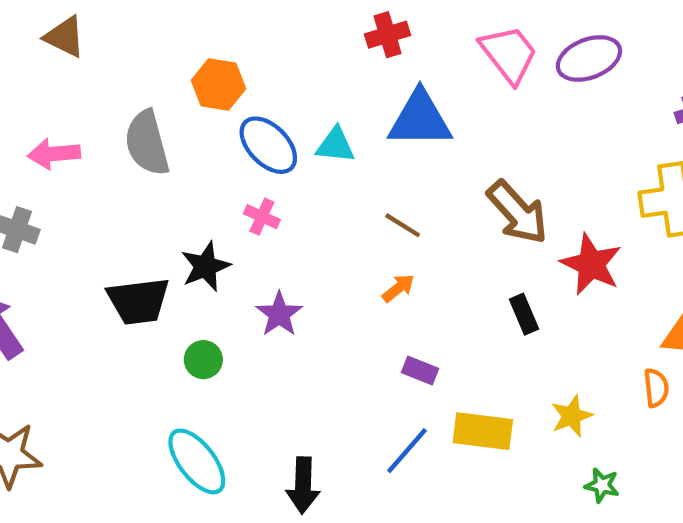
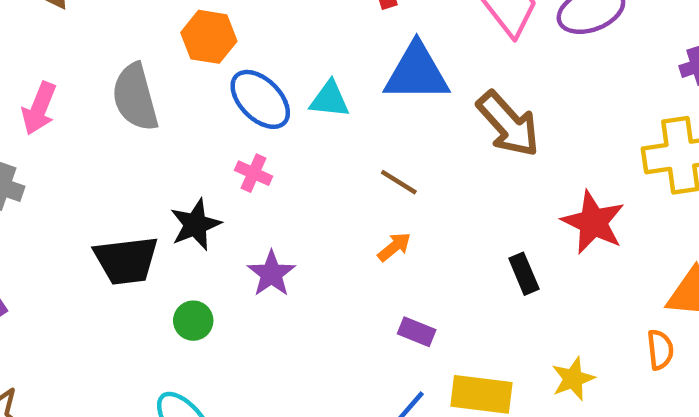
pink arrow: (54, 154) -> (39, 108), turned -63
brown arrow: (517, 212) -> (508, 124), moved

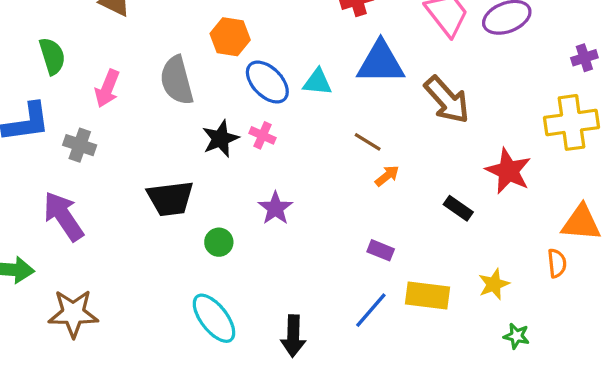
black star: (195, 225) -> (220, 139), moved
orange arrow: (394, 247) -> (387, 176), moved
black rectangle: (524, 274) -> (458, 208), turned -32

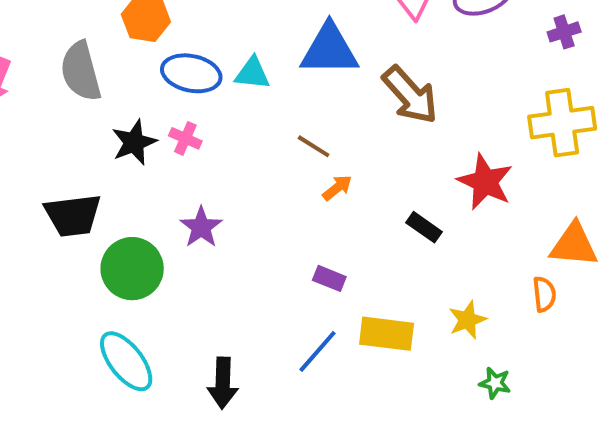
purple cross: (584, 58) -> (564, 32), moved
blue ellipse: (267, 82) -> (191, 73), turned -33
green circle: (219, 242) -> (132, 269), size x1.8

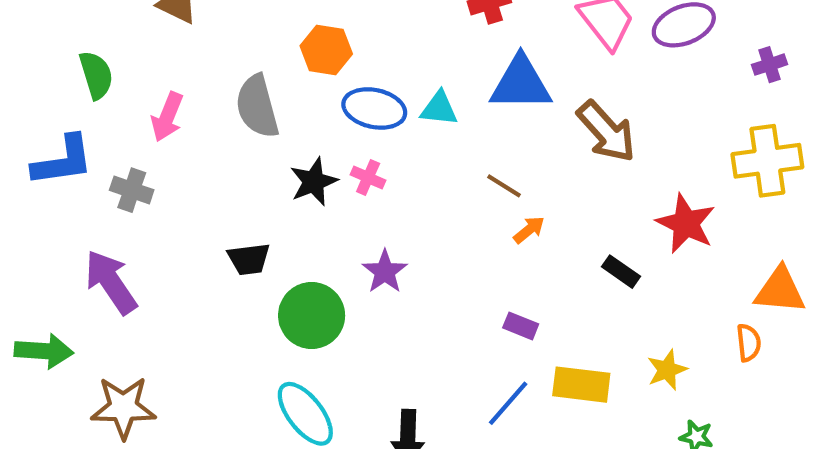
black trapezoid: (73, 215) -> (249, 259), size x0.7

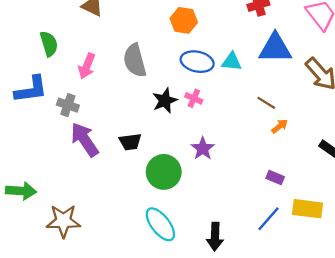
orange hexagon: (326, 50) -> (184, 20), moved
purple arrow: (111, 282) -> (85, 140), moved

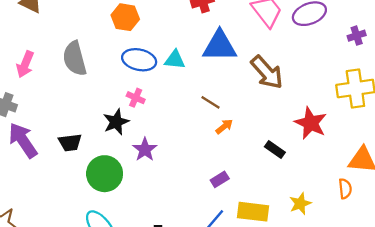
black star: (165, 101) -> (116, 122), moved
purple rectangle: (275, 178) -> (220, 179), turned -54

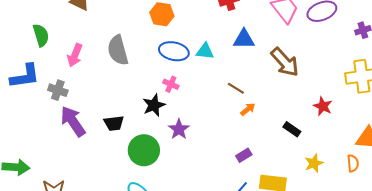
blue triangle: (220, 46) -> (244, 39), size x0.7
red star: (311, 123) -> (323, 106), size x0.7
yellow star: (300, 204) -> (314, 163), moved

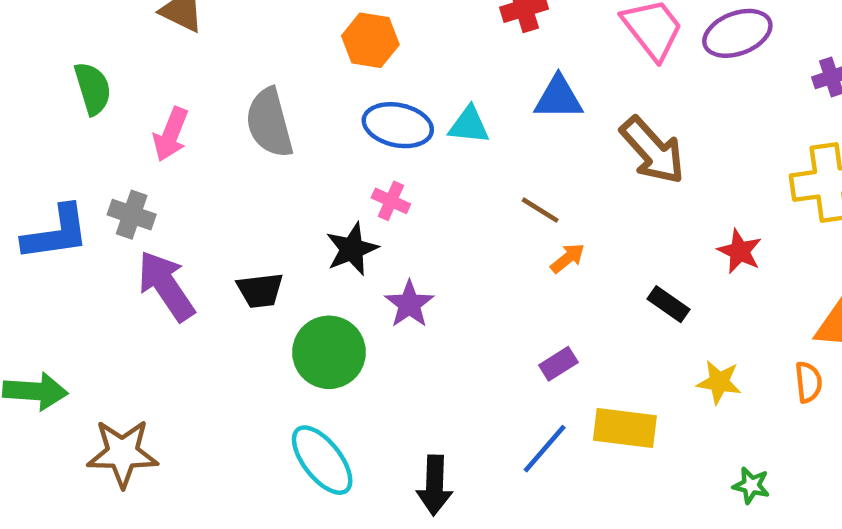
blue L-shape: (25, 76) -> (56, 233), moved
yellow star: (314, 163) -> (719, 382), turned 30

